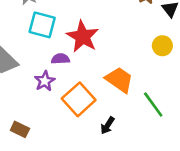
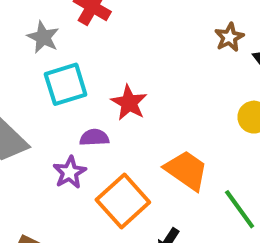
cyan square: (42, 25) -> (66, 84), turned -32
red star: (83, 37) -> (129, 103), size x0.7

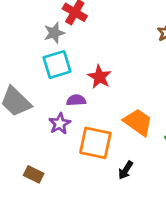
gray star: (43, 37) -> (54, 33), moved, turned 30
orange square: (123, 201) -> (95, 143), turned -36

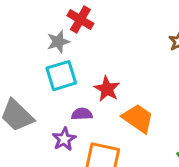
orange trapezoid: (138, 122) -> (138, 118), moved

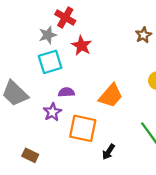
red star: (107, 89) -> (82, 46), moved
orange trapezoid: (138, 118) -> (111, 96), turned 96

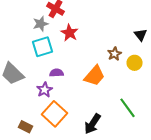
brown star: (143, 35) -> (115, 54), moved
orange square: (83, 128) -> (55, 114), moved, turned 30
black arrow: (108, 152) -> (93, 124), size x1.5

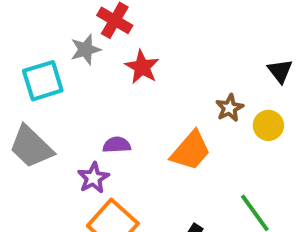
cyan square: (43, 47) -> (43, 81), moved

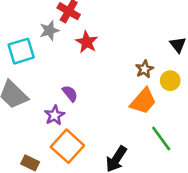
purple semicircle: (117, 145) -> (70, 93), turned 54
orange trapezoid: (191, 151) -> (143, 101), moved

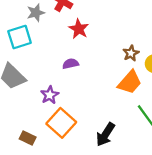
gray star: (49, 31) -> (36, 13), moved
purple semicircle: (70, 93) -> (71, 64), moved, turned -63

